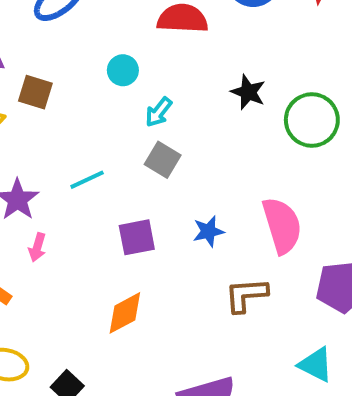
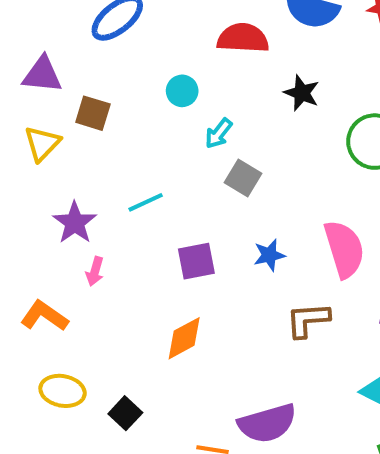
black star: (248, 92) -> (302, 93), moved
gray square: (163, 160) -> (243, 178), moved

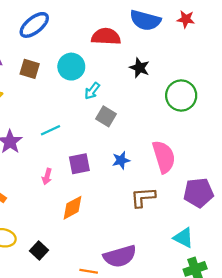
cyan circle: (182, 91) -> (71, 67), size x1.5
brown square: (93, 113) -> (30, 69), moved
pink arrow: (95, 271) -> (47, 176), moved

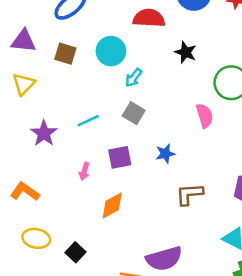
gray square: (106, 116) -> (134, 113), moved
pink semicircle: (164, 157) -> (205, 116), moved, size x0.7

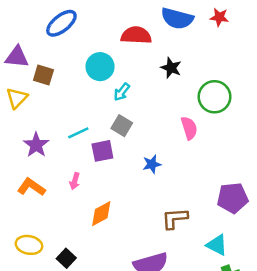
brown square: (65, 54) -> (43, 75), moved
purple square: (120, 157) -> (102, 151), moved
orange L-shape: (25, 192) -> (31, 187), moved
brown L-shape: (189, 194) -> (175, 218), moved

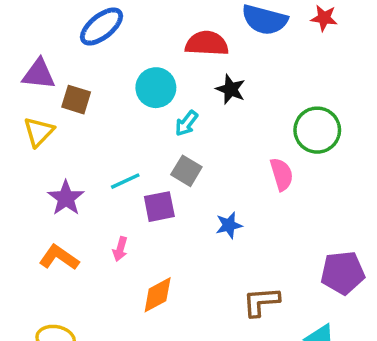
black star: (171, 68) -> (231, 89), moved

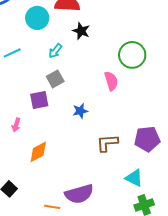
cyan circle: (156, 88) -> (37, 18), moved
gray square: (186, 171) -> (55, 79), turned 30
cyan line: (125, 181) -> (12, 53), moved
brown L-shape: (261, 302) -> (107, 143), moved

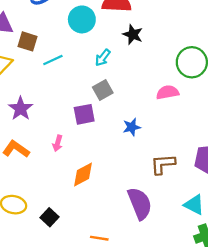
pink semicircle: (111, 81) -> (167, 92), turned -84
purple semicircle: (79, 194) -> (140, 203), moved, turned -96

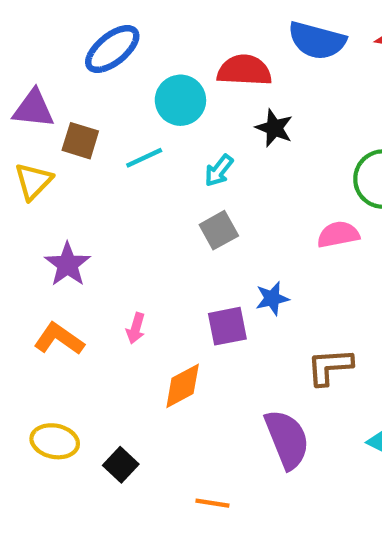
cyan line: (53, 60) -> (144, 158), moved
purple square: (84, 114) -> (227, 326), moved

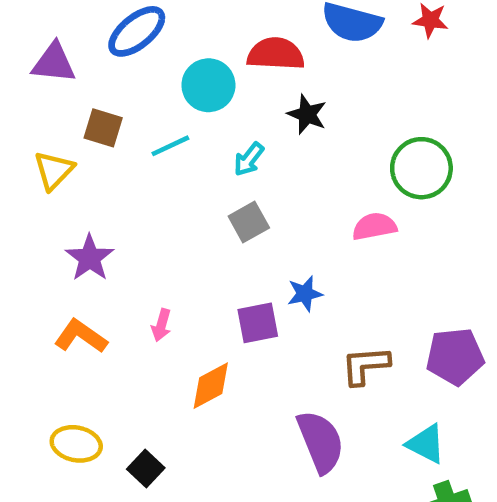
purple triangle: (33, 109) -> (54, 63), moved

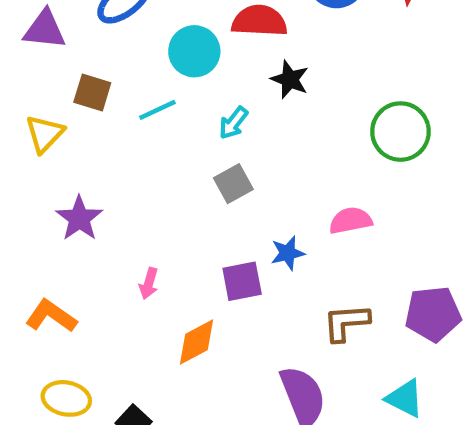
pink semicircle: (374, 226) -> (351, 221), moved
orange L-shape: (81, 336) -> (51, 316), moved

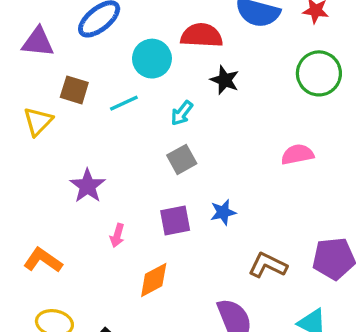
green circle: (400, 132) -> (319, 73), moved
purple star: (79, 218) -> (88, 186), moved
pink semicircle: (351, 221) -> (297, 154), moved
purple square: (242, 281) -> (175, 221), moved
brown L-shape: (346, 323) -> (268, 265), turned 30

